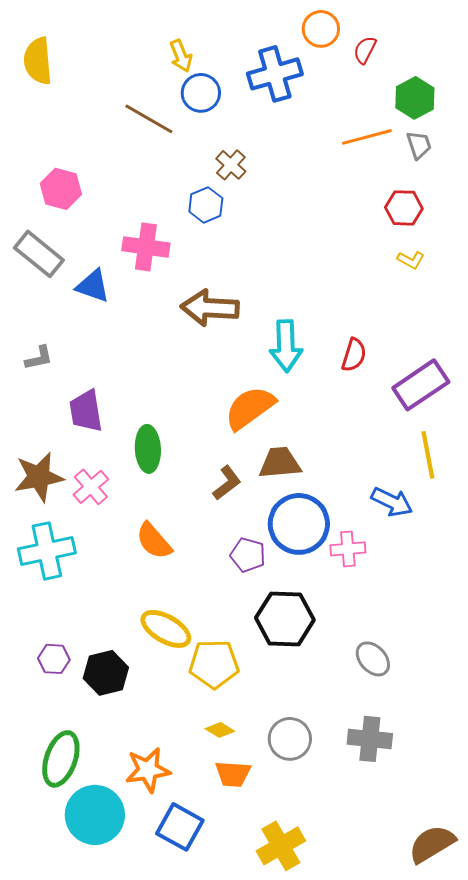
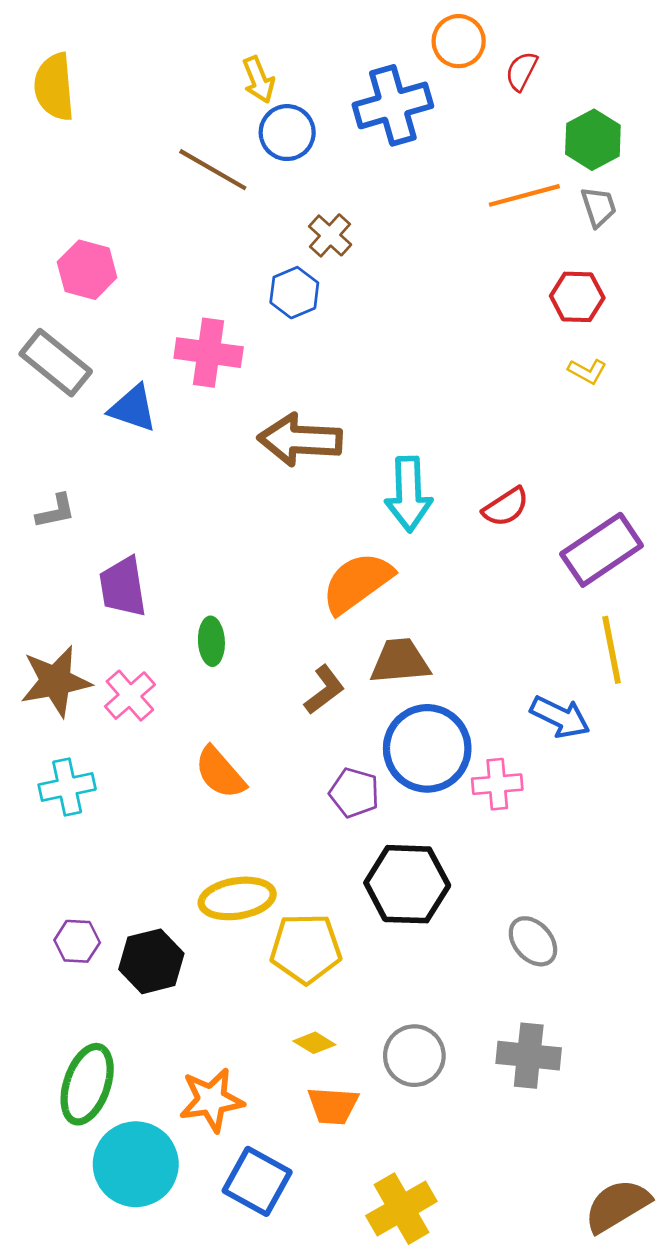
red semicircle: (354, 355) -> (506, 507), turned 40
green ellipse: (148, 449) -> (211, 641), size x0.7
cyan cross: (47, 551) -> (67, 787), size x0.7
yellow ellipse: (166, 629) -> (237, 898), turned -39

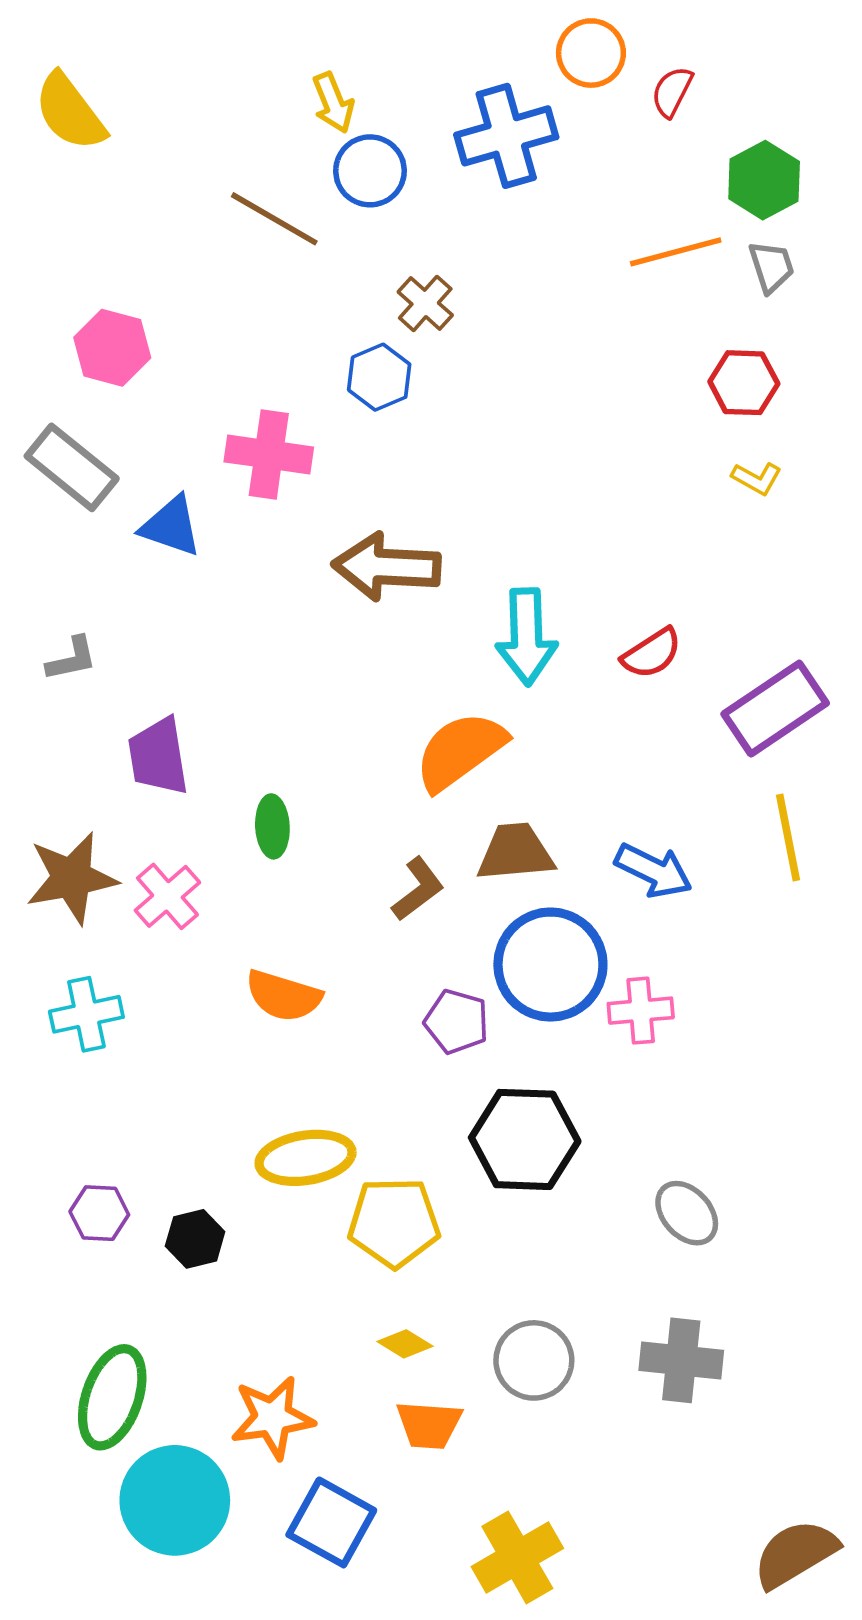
yellow semicircle: (54, 87) -> (70, 112), turned -32
blue arrow: (560, 717) -> (654, 871), moved
orange semicircle: (220, 773) -> (283, 996), turned -32
black hexagon: (151, 961) -> (195, 1239), size x0.7

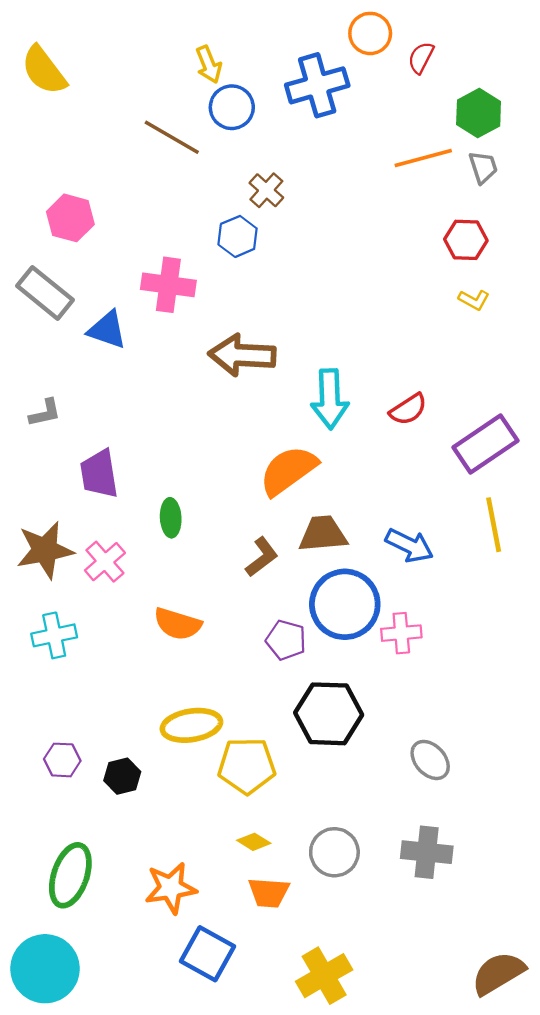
cyan circle: (175, 1500) -> (45, 969), moved

